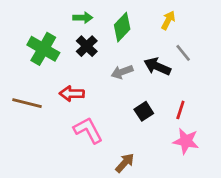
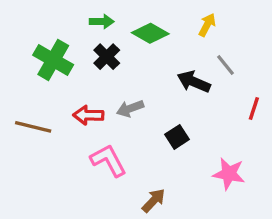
green diamond: (122, 27) -> (150, 33), turned 76
gray arrow: (122, 72) -> (130, 108), moved
red line: (180, 110) -> (254, 108), moved

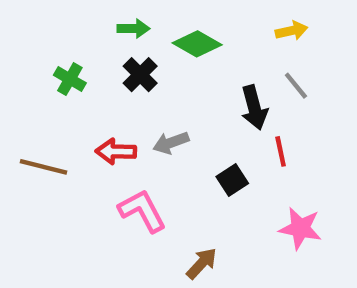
yellow arrow: (207, 25) -> (292, 31), moved, turned 50
green cross: (53, 60) -> (70, 79), size x0.6
black arrow: (194, 82) -> (254, 108), turned -128
red line: (254, 108) -> (281, 151), moved, turned -30

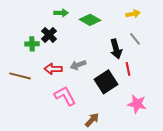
black cross: (140, 75) -> (49, 35), moved
green cross: (70, 79) -> (32, 44), moved, turned -32
black square: (232, 180) -> (106, 82), size x1.6

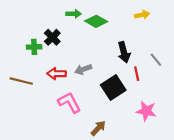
green arrow: (61, 13) -> (74, 14), moved
gray line: (135, 39) -> (156, 60), moved

